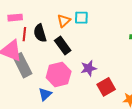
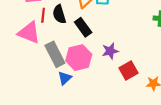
gray rectangle: (22, 65) -> (55, 54), moved

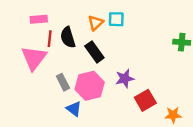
pink triangle: (29, 33) -> (34, 58), turned 45
gray rectangle: (55, 54) -> (63, 82), size x0.6
blue triangle: (65, 78) -> (74, 109), turned -40

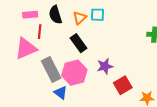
black semicircle: (68, 37) -> (55, 15), moved
pink triangle: (34, 58) -> (26, 48), turned 30
gray rectangle: (63, 82) -> (51, 69), size x1.6

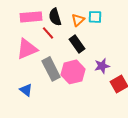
pink rectangle: (30, 15) -> (31, 17), size x1.5
red line: (40, 32) -> (48, 33), moved, turned -48
blue triangle: (61, 93) -> (26, 90), moved

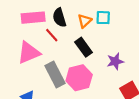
purple star: (102, 66) -> (115, 61), moved

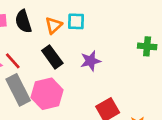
red line: (52, 35) -> (13, 61), moved
purple star: (115, 61) -> (90, 61), moved

